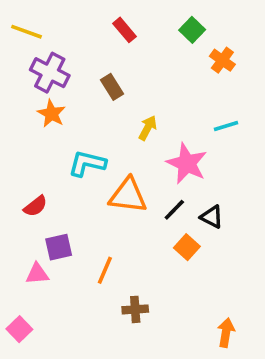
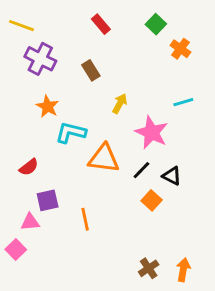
orange star: (51, 114) -> (48, 106), moved
orange line: (105, 270) -> (85, 219), turned -35
brown cross: (135, 309) -> (149, 268), moved, turned -30
pink square: (19, 329) -> (16, 249), moved

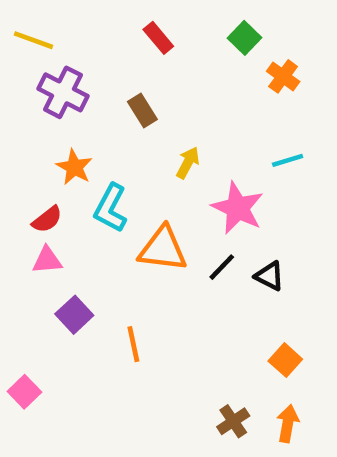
cyan L-shape: (71, 132) -> (111, 208), turned -76
red semicircle: (29, 167) -> (47, 219), moved
purple square: (48, 200) -> (74, 315), turned -30
orange square: (152, 200) -> (285, 360), moved
pink triangle: (30, 222) -> (47, 260), moved

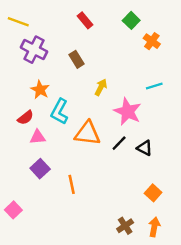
pink triangle: (47, 260) -> (38, 137), moved

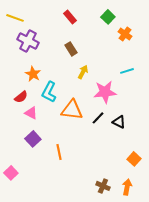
brown rectangle: (77, 59) -> (71, 49), moved
pink star: (128, 112) -> (105, 92), turned -30
pink triangle: (38, 137) -> (31, 113), turned 32
orange square: (153, 193) -> (134, 159), moved
brown cross: (125, 226) -> (103, 186), turned -32

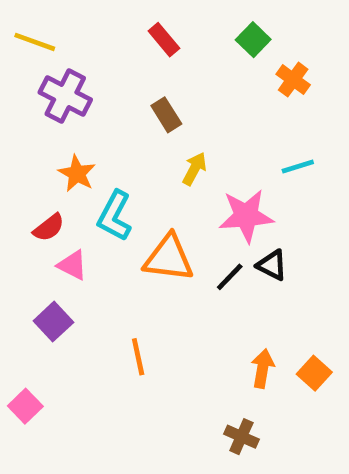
black triangle: (119, 122) -> (272, 265), moved
purple square: (33, 139) -> (53, 322), moved
orange arrow: (127, 187) -> (263, 369), moved

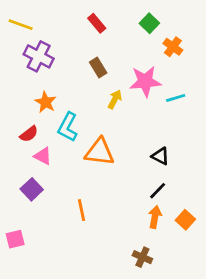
pink star: (246, 216) -> (145, 81), moved
black line: (230, 277) -> (158, 191), moved
pink square: (25, 406) -> (15, 239), turned 30

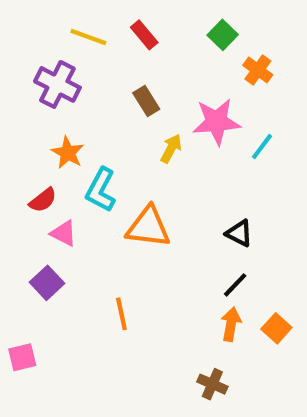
yellow line: (21, 25) -> (88, 37), moved
cyan line: (176, 98) -> (262, 146), turned -36

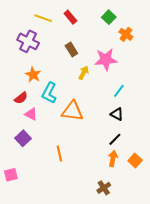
cyan line: (262, 146) -> (119, 91), moved
brown cross: (212, 384) -> (104, 188), turned 32

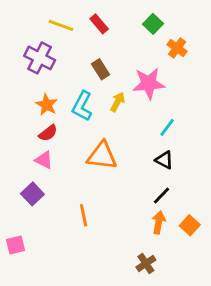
cyan L-shape: (49, 93) -> (82, 106), moved
red semicircle: (21, 98) -> (48, 133), moved

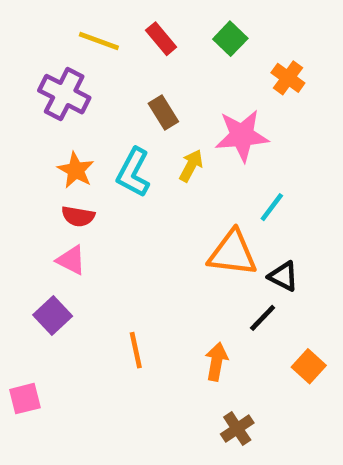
green square: (153, 24) -> (230, 39), moved
red semicircle: (48, 133) -> (78, 216), turned 48
orange triangle: (102, 156) -> (233, 253), moved
black triangle: (164, 160) -> (283, 276), moved
orange arrow: (159, 222) -> (216, 362), moved

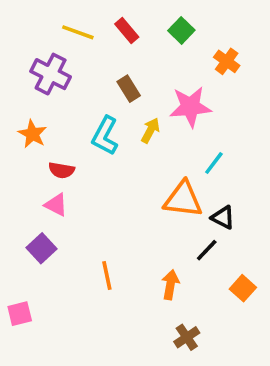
orange star: (76, 170) -> (32, 134), moved

